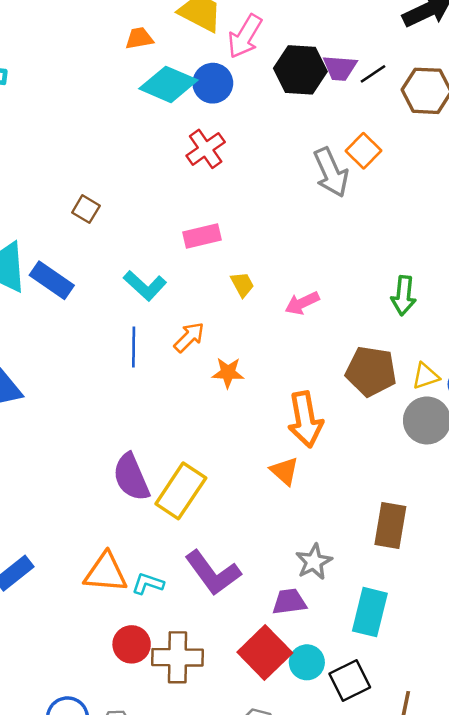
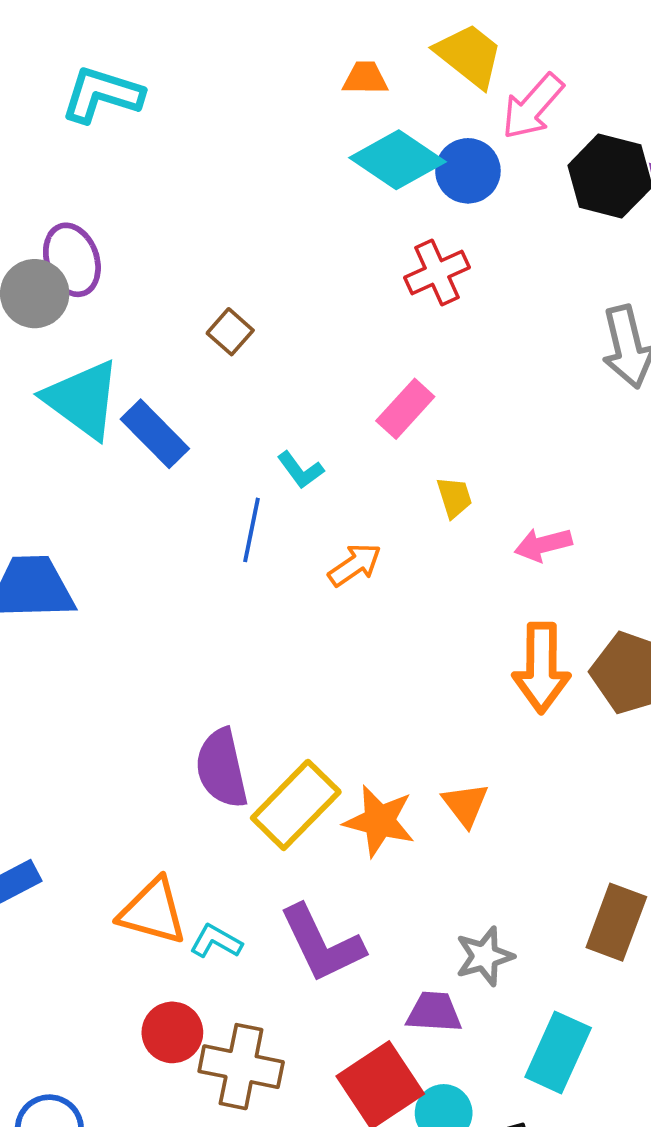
pink rectangle: (202, 236) -> (405, 409), turned -45
cyan L-shape: (145, 286) -> (300, 470), size x0.7
blue line: (134, 347) -> (252, 530), moved
orange star: (228, 373) -> (379, 821), moved, size x1.4
orange arrow: (305, 419) -> (541, 668), moved

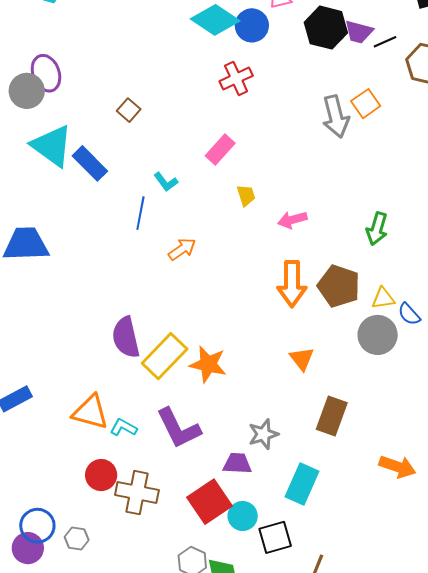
orange arrow: (355, 565) -> (182, 249), moved
orange triangle: (465, 805) -> (302, 359), moved

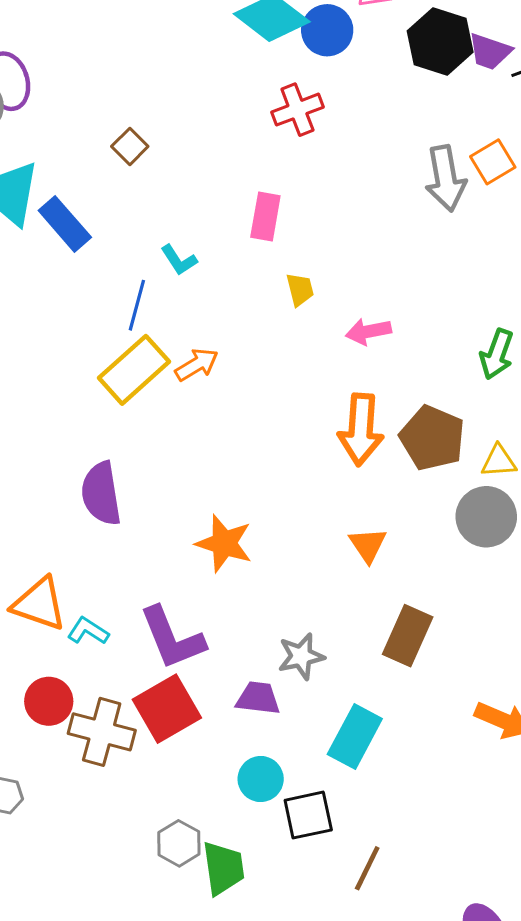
pink rectangle: (220, 150) -> (265, 217), turned -36
yellow rectangle: (165, 356) -> (134, 370), moved
red square: (210, 502) -> (167, 709), moved

